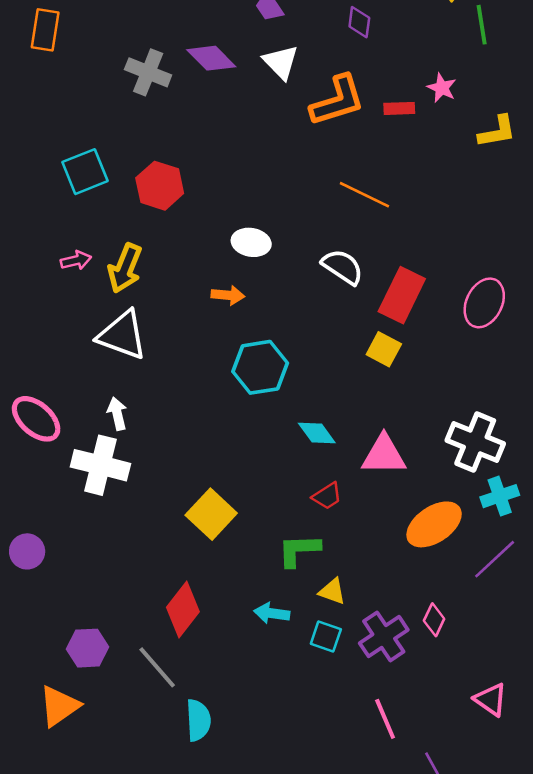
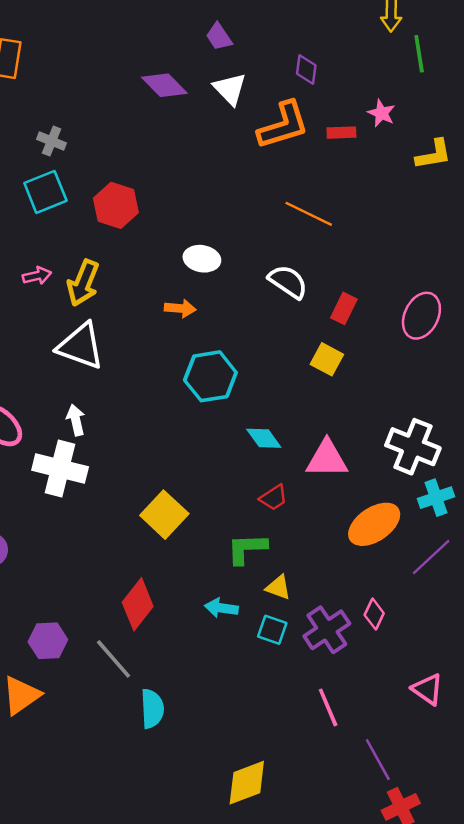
purple diamond: (359, 22) -> (306, 69), moved
gray cross: (148, 72) -> (52, 141), moved, size x0.7
red rectangle: (402, 295) -> (344, 308), size x0.6

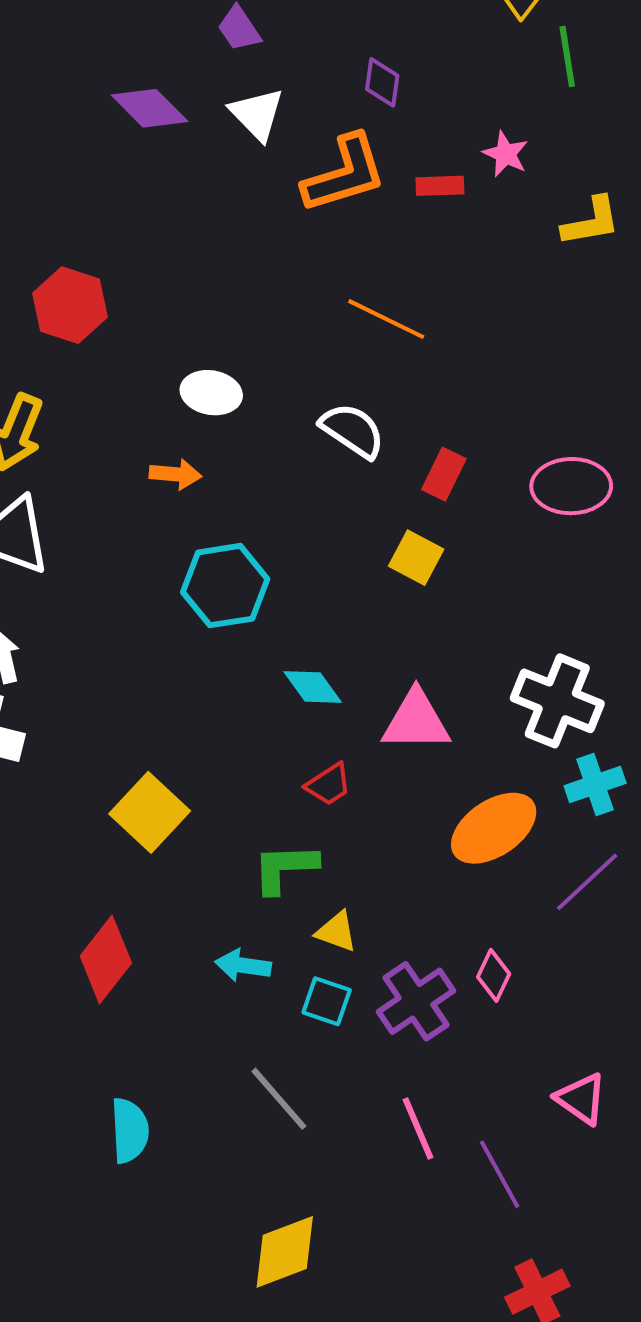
pink ellipse: (421, 316) -> (571, 486), turned 63
gray line: (113, 659) -> (279, 1099), moved
purple line: (378, 760) -> (500, 1174), moved

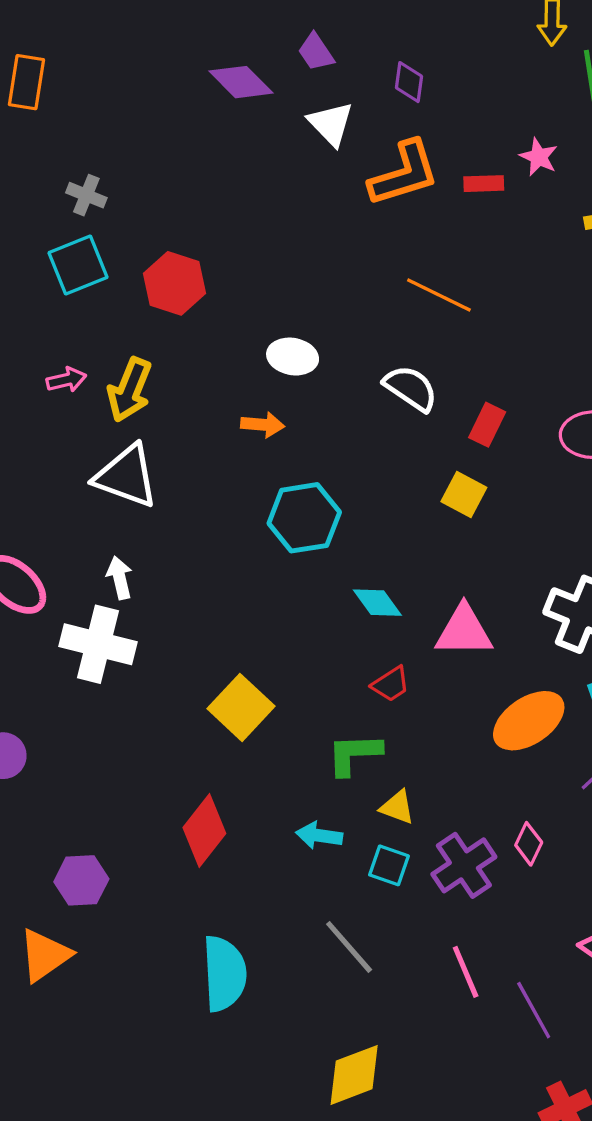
purple diamond: (382, 82) -> (409, 82), moved
purple diamond: (150, 108) -> (241, 82), moved
cyan semicircle: (130, 1131) -> (224, 974), size x1.4

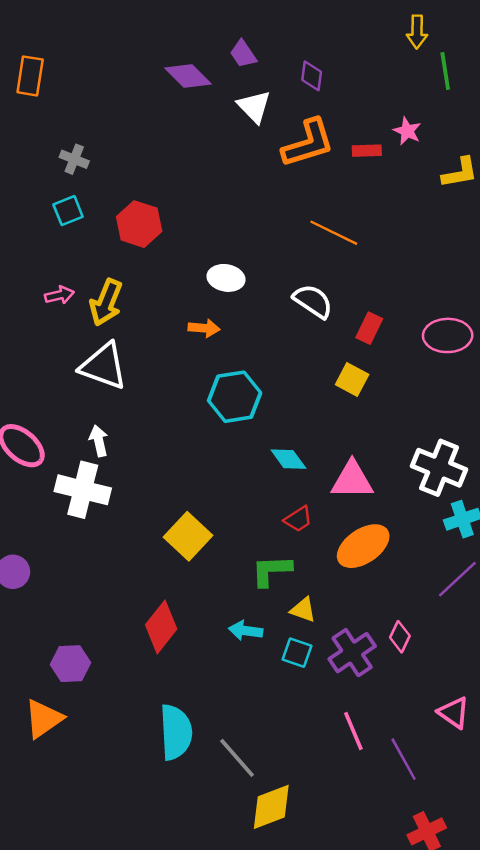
cyan square: (78, 265) -> (68, 211), size x0.7
orange ellipse: (529, 721) -> (363, 546), moved
gray line: (349, 947) -> (237, 758), moved

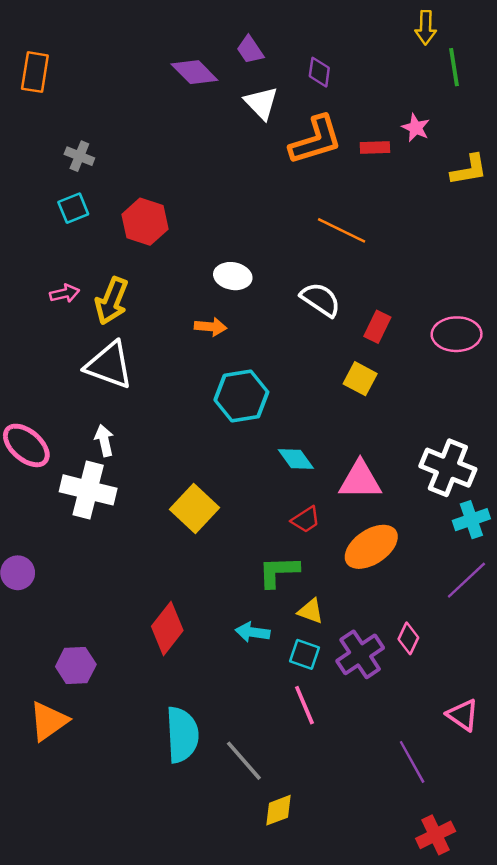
yellow square: (188, 536) -> (194, 508), moved
pink line: (353, 731) -> (304, 705), moved
yellow diamond: (271, 807) -> (279, 810), size x0.7

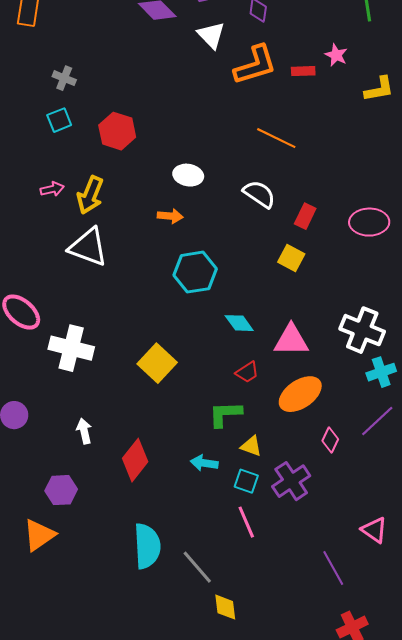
white arrow: (104, 440) -> (84, 431), moved
pink diamond: (408, 638) -> (330, 440), moved
yellow diamond: (279, 810) -> (225, 607), turned -76

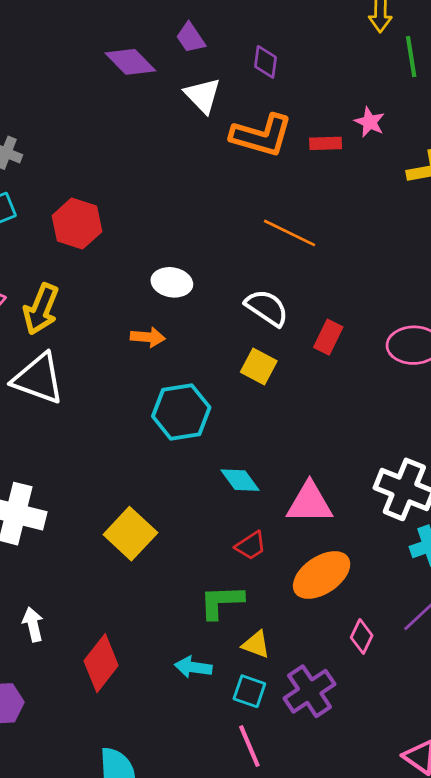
orange L-shape: (255, 65) -> (261, 135), turned 33
yellow square: (291, 258) -> (259, 367), moved

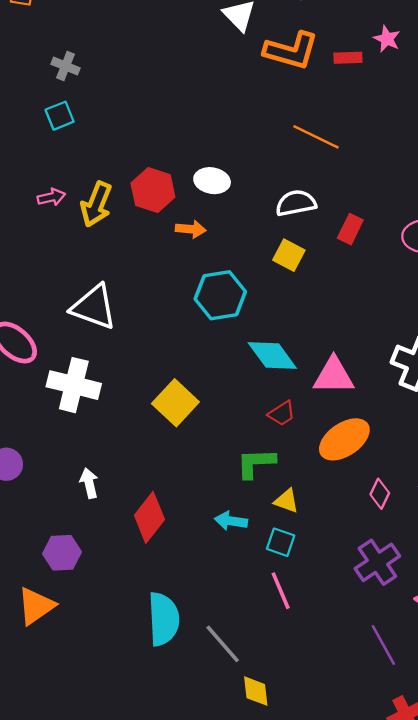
red hexagon: (77, 224) -> (153, 190), moved
white semicircle: (267, 308) -> (296, 203), turned -45
white triangle: (38, 379) -> (94, 307), moved
cyan diamond: (240, 480) -> (272, 356), size x1.4
purple cross: (310, 691) -> (377, 562), moved

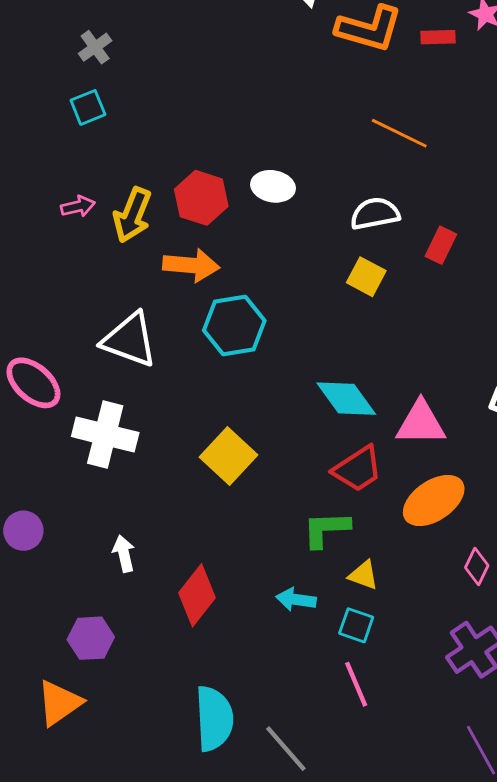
gray cross: (66, 66) -> (95, 47), turned 32
orange arrow: (191, 229) -> (191, 265), moved, size x1.5
cyan hexagon: (220, 295) -> (234, 325), moved
red trapezoid: (282, 413) -> (358, 469), size x1.5

